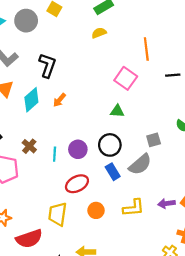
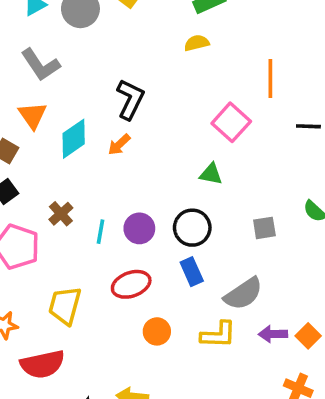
black L-shape: (47, 65) -> (130, 99), moved
gray semicircle: (140, 164) -> (243, 294), moved
yellow trapezoid: (58, 214) -> (65, 306), moved

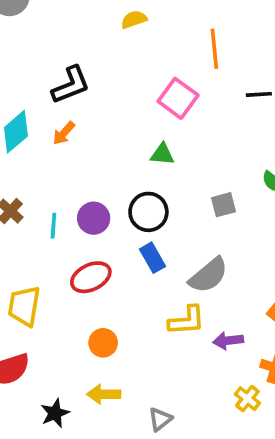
black L-shape: (130, 99) -> (71, 85), turned 48
orange circle: (157, 331) -> (103, 343), moved
purple arrow: (273, 334) -> (228, 341), moved

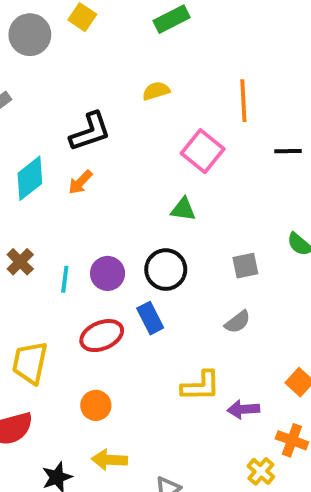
yellow semicircle: (134, 19) -> (156, 91), moved
blue rectangle: (152, 258) -> (150, 318), moved
gray semicircle: (208, 275) -> (238, 322), moved, size x0.6
orange circle: (103, 343) -> (96, 405), moved

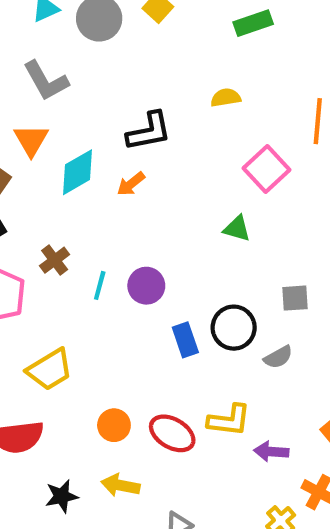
black circle: (166, 270) -> (234, 328), moved
red ellipse: (102, 336) -> (172, 433), moved, turned 45
yellow trapezoid: (30, 363) -> (50, 370), turned -141

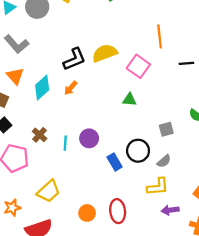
yellow semicircle: (226, 98) -> (105, 53), moved, size x1.6
yellow L-shape: (229, 420) -> (158, 187), moved
red ellipse: (172, 433) -> (118, 211), turned 65

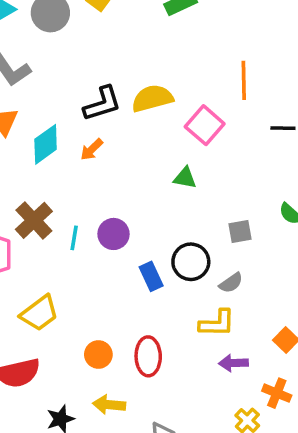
brown cross: (40, 135) -> (34, 220), size x1.5

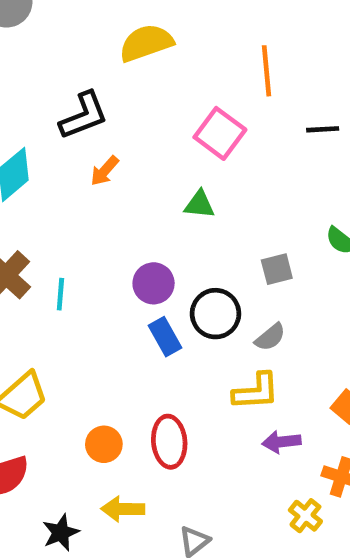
yellow semicircle: (152, 98) -> (146, 43), moved
orange arrow: (92, 150) -> (105, 171), moved
purple circle: (114, 234) -> (154, 283), moved

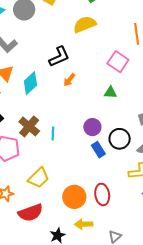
orange circle: (104, 444) -> (74, 197), size x1.5

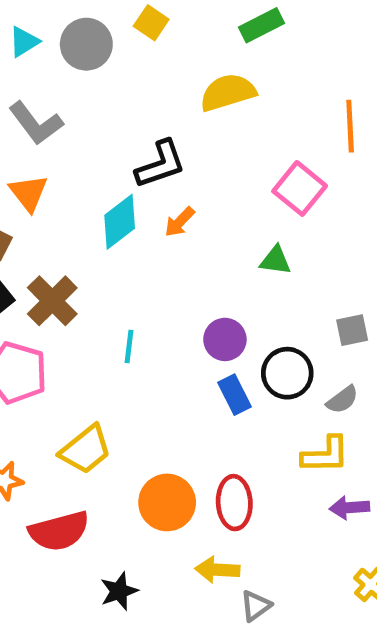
cyan diamond: (30, 83) -> (120, 222), moved
brown cross: (29, 126) -> (52, 301), moved
yellow arrow: (84, 224) -> (217, 570), moved

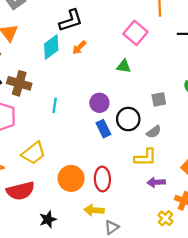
brown cross: (52, 301) -> (19, 83), turned -30

